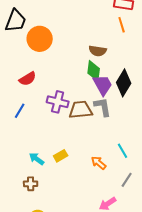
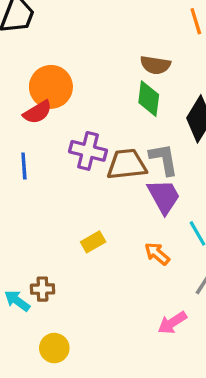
orange circle: (40, 39) -> (51, 87), moved
purple trapezoid: (103, 85) -> (164, 196), moved
blue line: (20, 111) -> (24, 166), turned -35
cyan arrow: (37, 159) -> (17, 301), moved

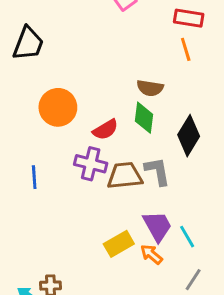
red semicircle: (37, 112) -> (105, 130), moved
purple trapezoid: (164, 196) -> (157, 226), moved
yellow rectangle: (93, 242) -> (119, 244), moved, size x1.4

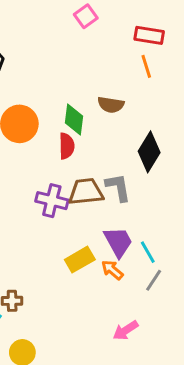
green diamond: (144, 118) -> (74, 119), moved
red semicircle: (105, 130) -> (67, 146), turned -60
purple cross: (91, 164) -> (52, 201), moved
gray line: (193, 280) -> (154, 280), moved

